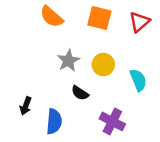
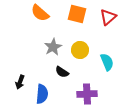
purple cross: (112, 121) -> (87, 94), turned -30

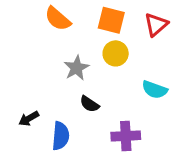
yellow circle: (80, 50) -> (116, 53), moved
cyan semicircle: (107, 62) -> (155, 90), turned 132
black arrow: (20, 82) -> (29, 119), turned 40

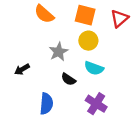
cyan semicircle: (155, 90) -> (94, 68), moved
black arrow: (29, 119) -> (22, 69), moved
purple cross: (126, 136) -> (96, 104), turned 35

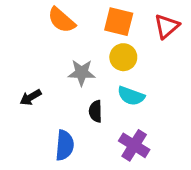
gray star: (59, 52) -> (82, 73), turned 30
black semicircle: (68, 79) -> (96, 111), turned 56

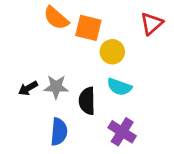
orange square: (119, 22) -> (88, 28), moved
gray star: (82, 73) -> (56, 87), moved
black semicircle: (96, 111) -> (87, 101), size x1.4

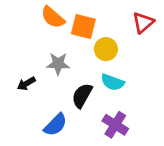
gray star: (56, 87) -> (58, 64), moved
black semicircle: (87, 101) -> (82, 96), turned 30
blue semicircle: (59, 132) -> (55, 125), turned 40

